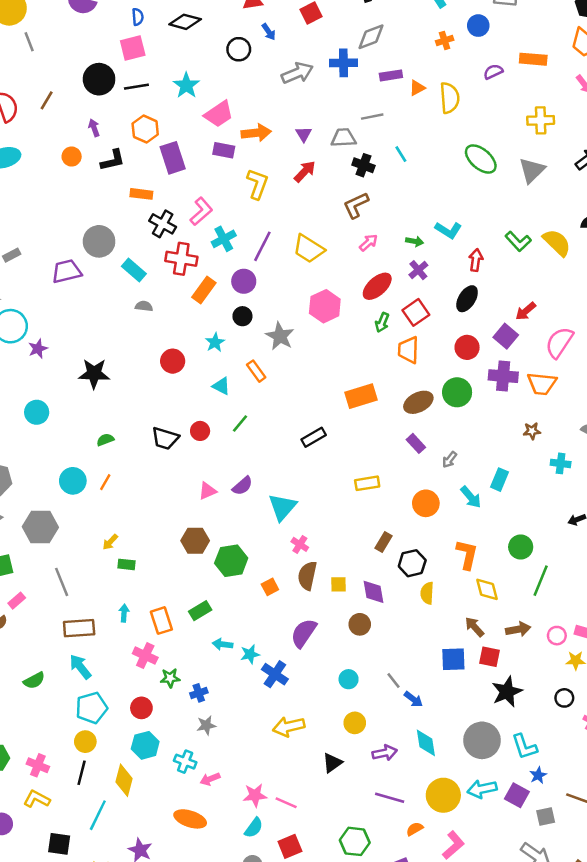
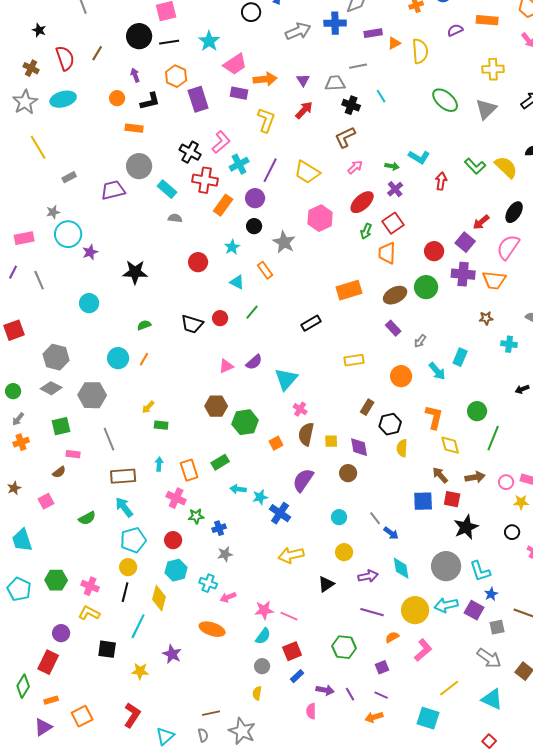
orange rectangle: (141, 194) -> (134, 128), moved
black ellipse: (467, 299) -> (514, 212), moved
pink rectangle: (17, 601) -> (73, 454), turned 48

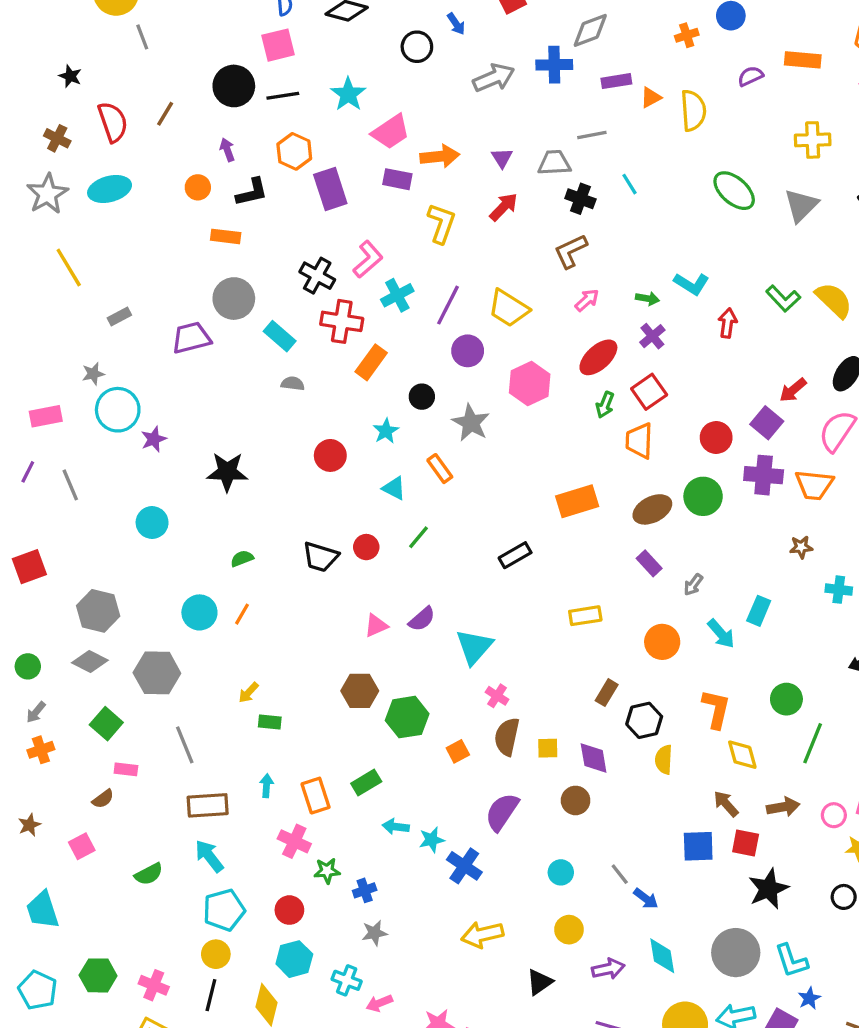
purple circle: (255, 198) -> (468, 351), moved
green square: (61, 426) -> (106, 724), turned -36

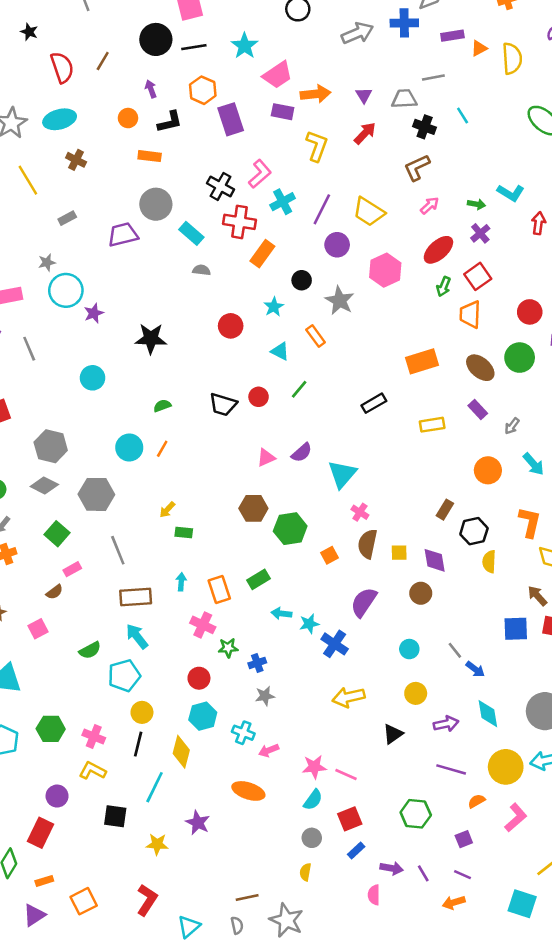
brown cross: (57, 138) -> (76, 160), moved
brown ellipse: (652, 509) -> (480, 368), turned 68
yellow rectangle: (585, 616) -> (432, 425), moved
pink rectangle: (126, 769) -> (72, 569), turned -36
cyan pentagon: (224, 910) -> (124, 676), moved

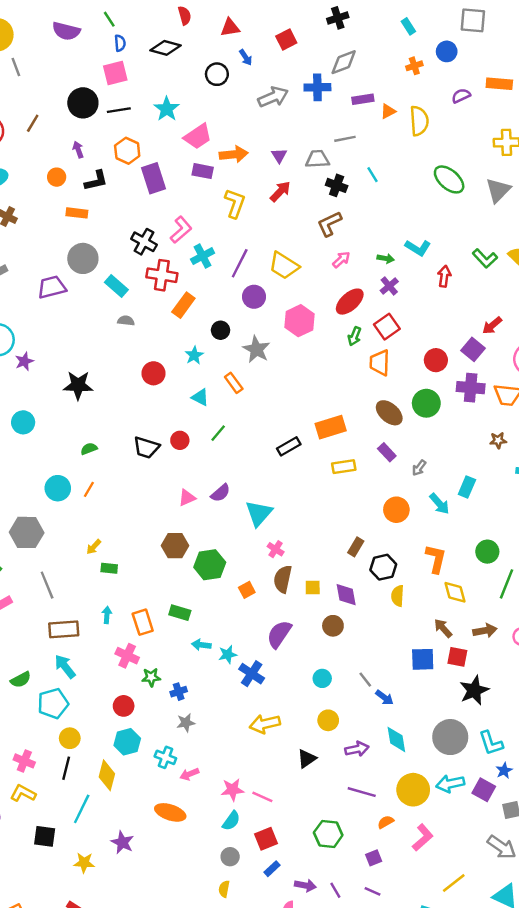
orange rectangle: (422, 361) -> (331, 427), moved
green rectangle: (259, 579) -> (180, 613), turned 48

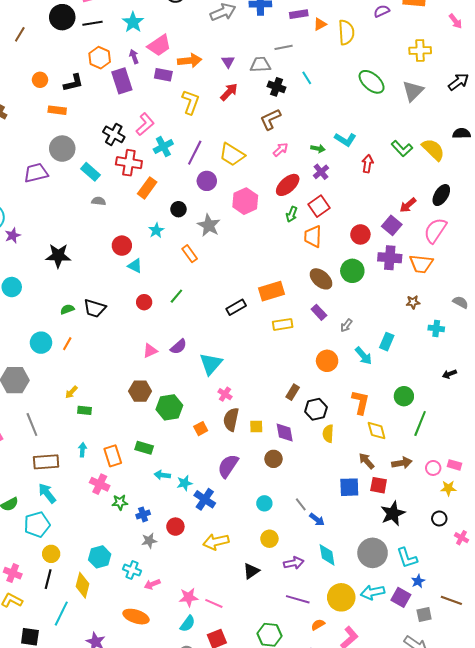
purple arrow: (78, 150) -> (134, 57), moved
cyan triangle: (200, 397) -> (135, 266), moved
black trapezoid: (146, 447) -> (95, 308), moved
red circle: (124, 706) -> (175, 527), moved

